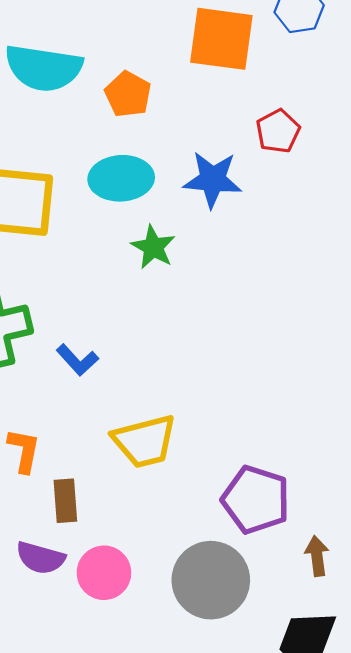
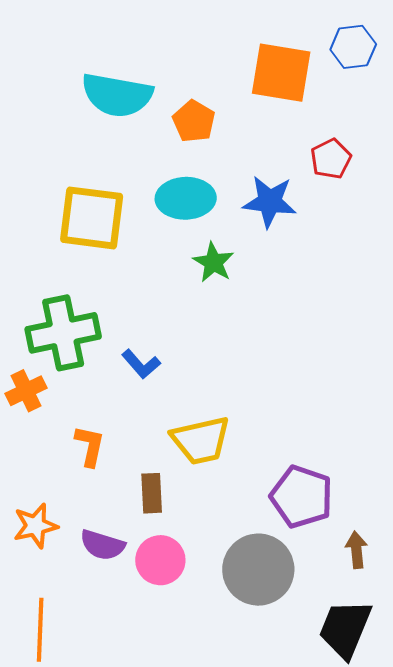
brown rectangle: (65, 501) -> (152, 493), moved

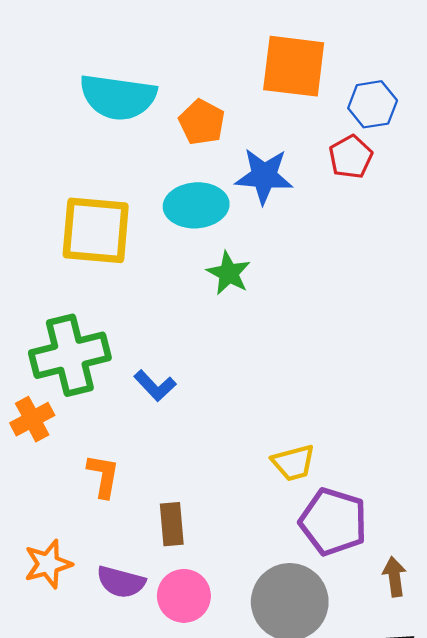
blue hexagon: (353, 47) -> (373, 104), moved
blue star: (270, 202) -> (264, 176), moved
yellow trapezoid: (201, 440) -> (293, 463), moved, size x0.7

